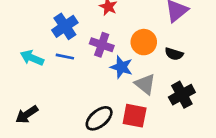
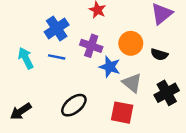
cyan arrow: (32, 58) -> (26, 58), turned 40
black ellipse: (99, 118) -> (74, 105), moved

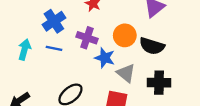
black semicircle: (159, 54) -> (152, 46), size x1.5
cyan arrow: (26, 58) -> (24, 50), turned 42
black cross: (167, 93) -> (159, 83), turned 30

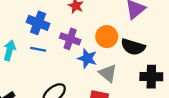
blue cross: (54, 21) -> (38, 23), turned -35
black cross: (159, 83) -> (151, 77), moved

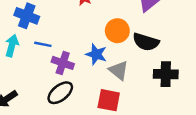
blue cross: (38, 23) -> (27, 16), moved
purple cross: (70, 39) -> (63, 63), moved

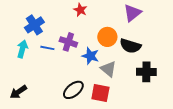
blue cross: (27, 16) -> (34, 25), turned 36
purple cross: (63, 63) -> (68, 42), moved
black ellipse: (60, 93) -> (73, 90), moved

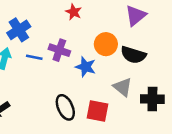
gray triangle: (108, 69) -> (123, 87), moved
black cross: (146, 72) -> (152, 99), moved
black ellipse: (73, 90) -> (65, 107), turned -75

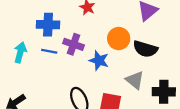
blue cross: (19, 30) -> (48, 25), moved, turned 35

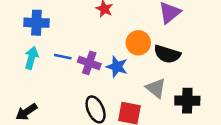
blue cross: (48, 25) -> (36, 23), moved
purple cross: (73, 44) -> (89, 63), moved

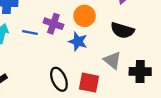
orange circle: (138, 43) -> (85, 16), moved
purple cross: (89, 63) -> (53, 24), moved

